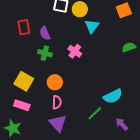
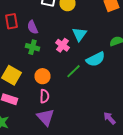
cyan triangle: (92, 26) -> (80, 34), moved
cyan semicircle: (113, 96) -> (96, 59), moved
green line: (95, 113) -> (74, 71), moved

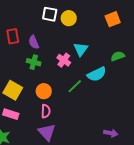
purple arrow: (110, 118) -> (111, 133), turned 144

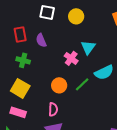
white square: (50, 14) -> (47, 12), moved
green cross: (34, 62) -> (23, 60), moved
orange circle: (44, 91) -> (59, 85), moved

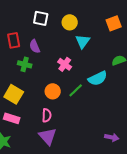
cyan triangle: (88, 47) -> (83, 41), moved
green cross: (23, 60) -> (25, 64), moved

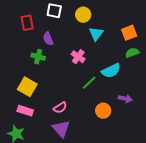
orange square: (114, 23) -> (129, 33), moved
red rectangle: (14, 40) -> (27, 23), moved
orange circle: (53, 91) -> (103, 111), moved
pink semicircle: (47, 115) -> (60, 108), turned 56
purple arrow: (112, 137) -> (125, 99), moved

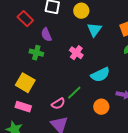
red rectangle: (27, 23) -> (25, 19), turned -35
cyan semicircle: (111, 71) -> (100, 75), moved
green line: (89, 83) -> (74, 93), moved

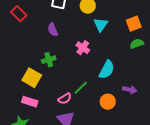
red rectangle: (25, 19) -> (19, 14), moved
green cross: (36, 53) -> (49, 60), moved, turned -32
cyan semicircle: (100, 75) -> (107, 70), turned -36

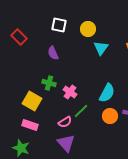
pink cross: (83, 48) -> (70, 92), moved
green cross: (49, 60) -> (49, 83), turned 32
orange circle: (108, 102) -> (110, 116), moved

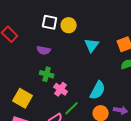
yellow circle: (88, 29) -> (69, 25), moved
purple semicircle: (53, 53) -> (44, 50), turned -56
green cross: (49, 83) -> (47, 74), moved

